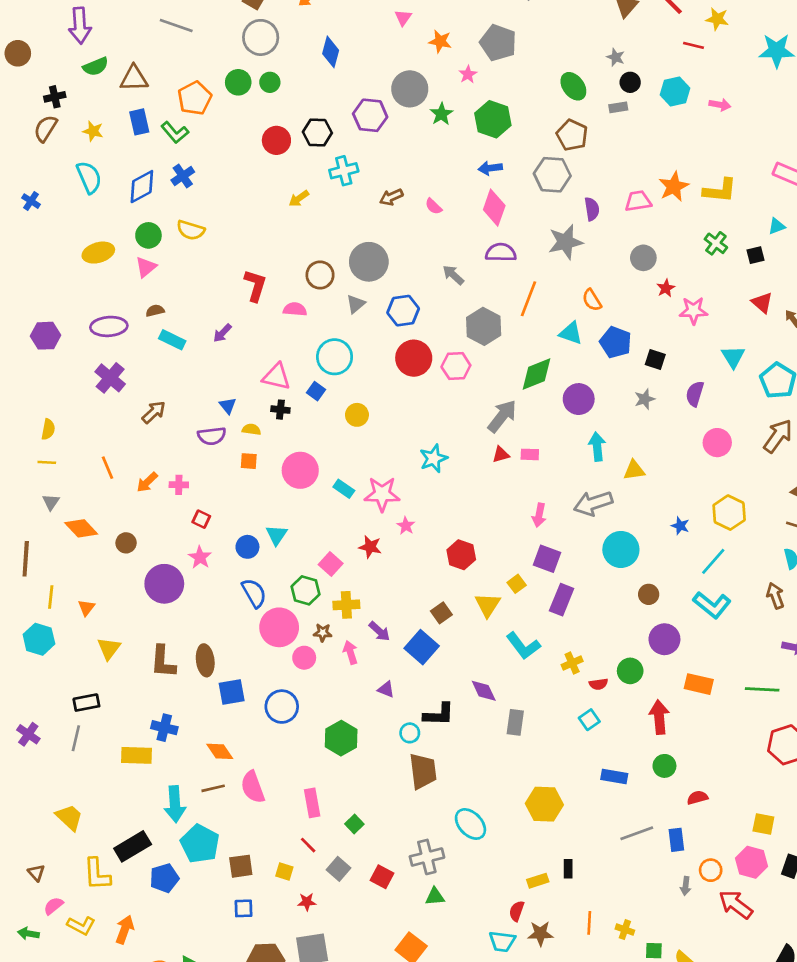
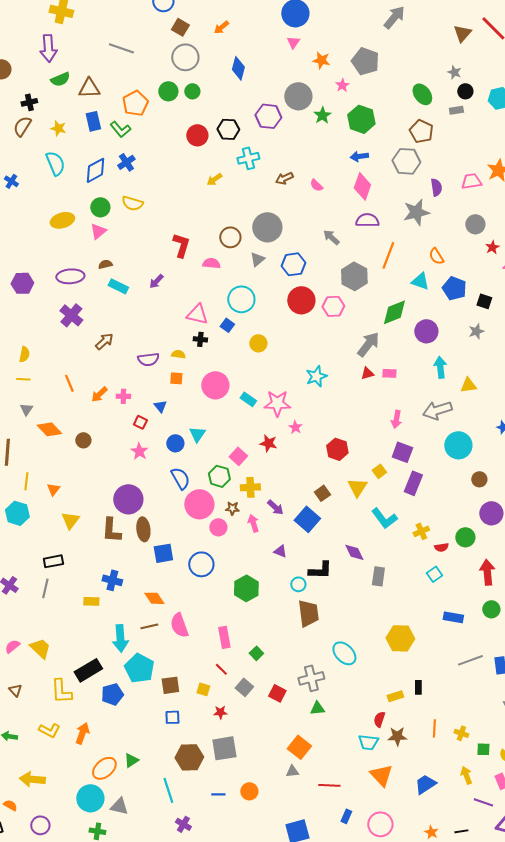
blue triangle: (228, 406) -> (160, 406), moved
purple circle: (164, 584) -> (128, 499), moved
yellow rectangle: (137, 755) -> (91, 601), size x0.7
pink semicircle: (53, 906) -> (12, 646), moved

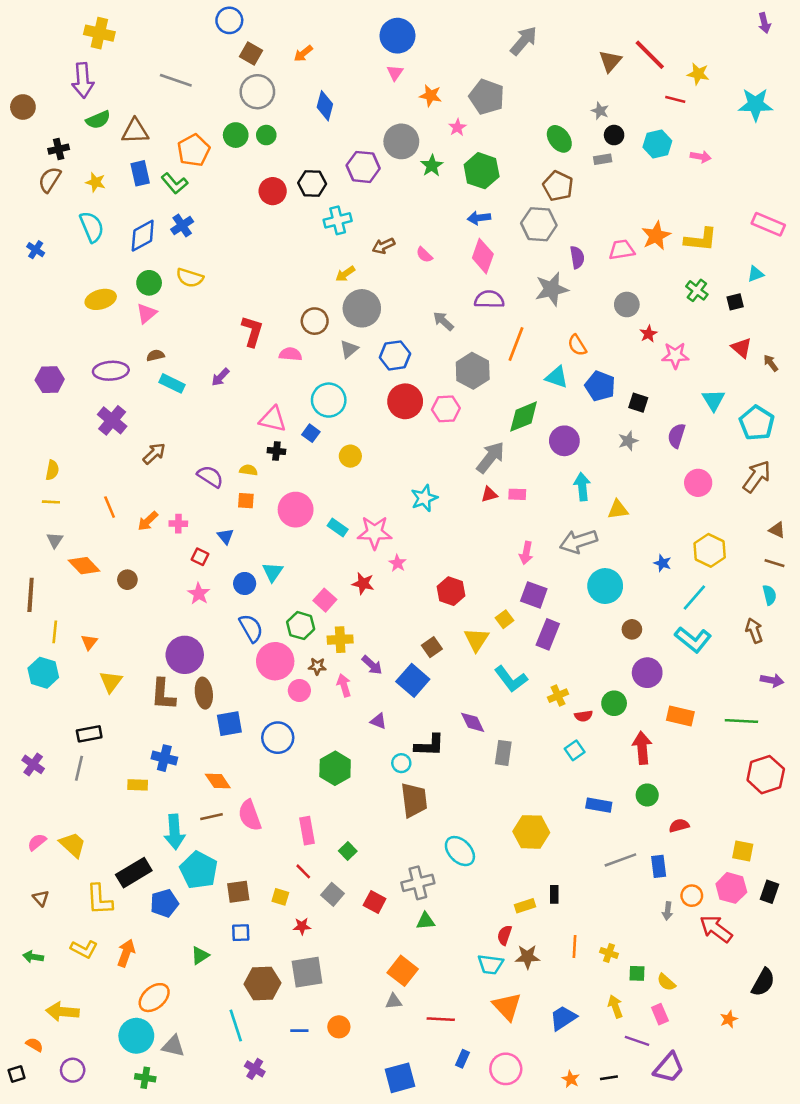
yellow arrow: (214, 179) -> (345, 274), moved
purple semicircle: (148, 359) -> (210, 476), turned -140
green triangle: (131, 760) -> (200, 956), moved

